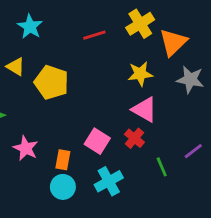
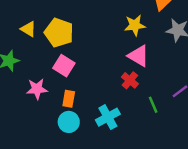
yellow triangle: (16, 67) -> (28, 29), moved
pink square: (97, 141) -> (64, 66), moved
pink star: (26, 148) -> (37, 89), turned -30

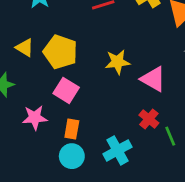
yellow star: (135, 25) -> (117, 62), moved
red cross: (130, 80) -> (149, 119), moved

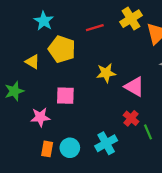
yellow pentagon: (60, 52) -> (62, 49), moved
pink square: (66, 90) -> (65, 96), turned -30
orange rectangle: (72, 129) -> (47, 149), moved

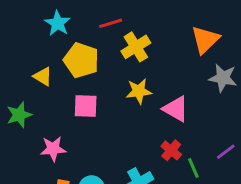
yellow cross: (131, 19) -> (136, 47), moved
red line: (95, 28) -> (111, 23), moved
pink square: (65, 96) -> (86, 106), moved

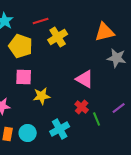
orange triangle: (205, 40) -> (105, 32), turned 30
yellow star: (139, 91) -> (42, 96), moved

